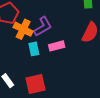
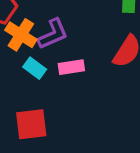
cyan rectangle: (34, 49) -> (35, 68), turned -48

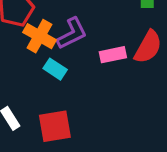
pink rectangle: (71, 67) -> (113, 55), moved

